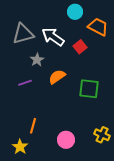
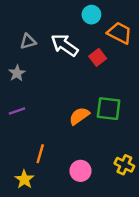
gray triangle: (23, 34) -> (28, 41), size x0.6
gray star: (37, 60) -> (17, 73), moved
orange semicircle: (57, 77) -> (79, 116), moved
purple line: (25, 83) -> (17, 111), moved

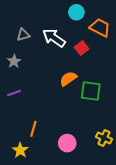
orange semicircle: (79, 116) -> (68, 79), moved

